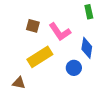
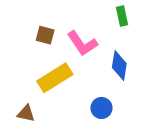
blue circle: (74, 68) -> (101, 108), moved

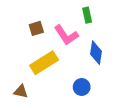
green rectangle: (122, 16) -> (87, 15), moved
brown square: (45, 35) -> (36, 28), turned -32

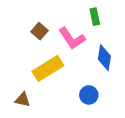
brown square: (36, 28) -> (39, 31), turned -32

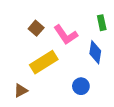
green rectangle: (95, 17) -> (102, 23), moved
brown triangle: (23, 100) -> (21, 91), turned -40

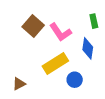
brown square: (36, 28) -> (33, 26), size x1.5
yellow rectangle: (44, 62) -> (55, 64), moved

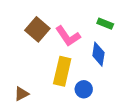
green rectangle: (94, 21) -> (105, 24), turned -56
yellow rectangle: (55, 64) -> (62, 71), turned -45

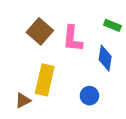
pink L-shape: (68, 36) -> (73, 39), turned 40
yellow rectangle: (62, 71) -> (45, 80), moved

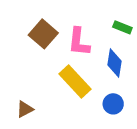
yellow rectangle: (45, 80) -> (75, 81), moved, turned -56
blue circle: (89, 96) -> (113, 104), moved

